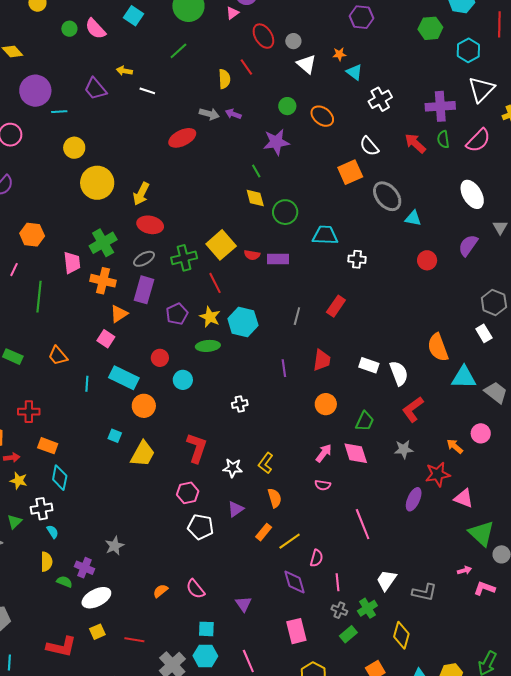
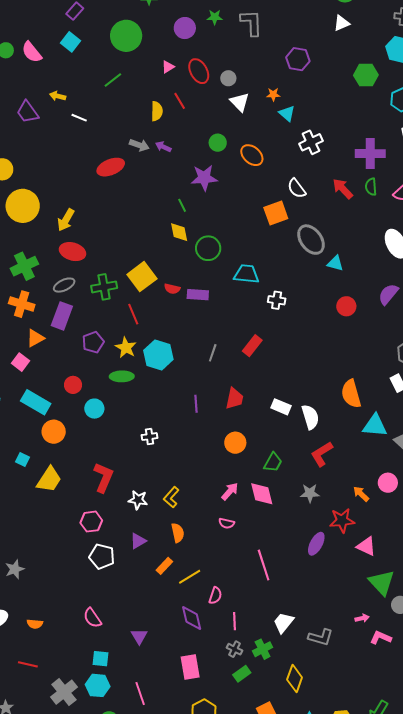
pink triangle: (232, 13) -> (168, 67), moved
orange semicircle: (160, 591) -> (35, 624), moved, turned -140

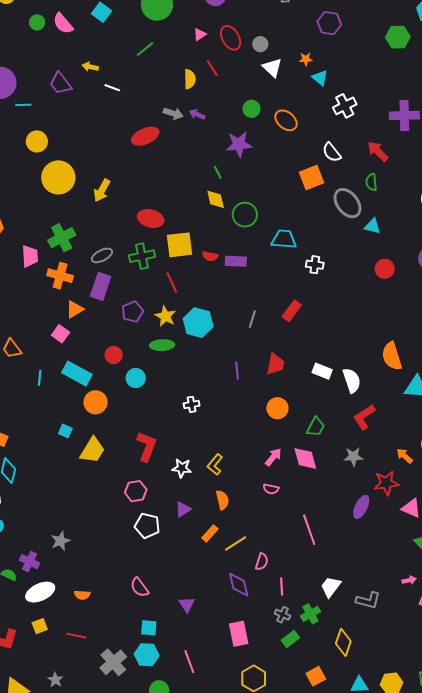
green semicircle: (371, 187) -> (371, 182), moved
red ellipse: (73, 252) -> (151, 219), moved
yellow square: (142, 277) -> (179, 245), turned 32

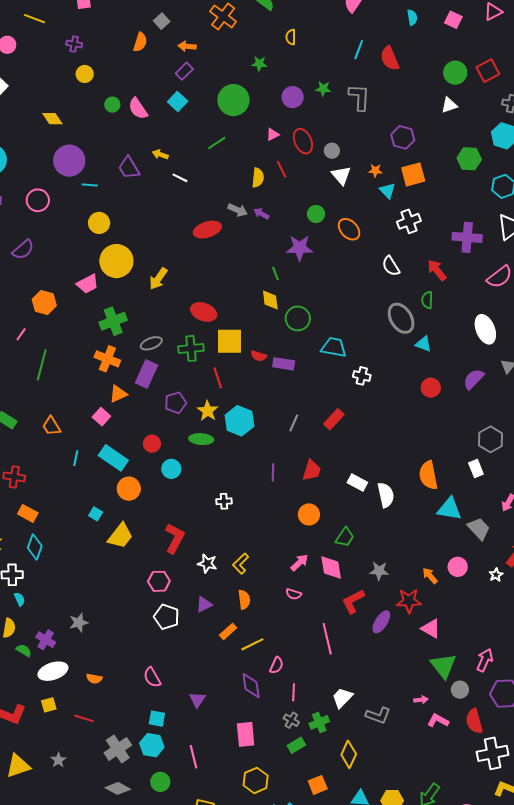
orange square: (312, 177) -> (413, 174), moved
pink trapezoid: (30, 256) -> (88, 284), moved, turned 60
red L-shape: (364, 417) -> (353, 601), moved

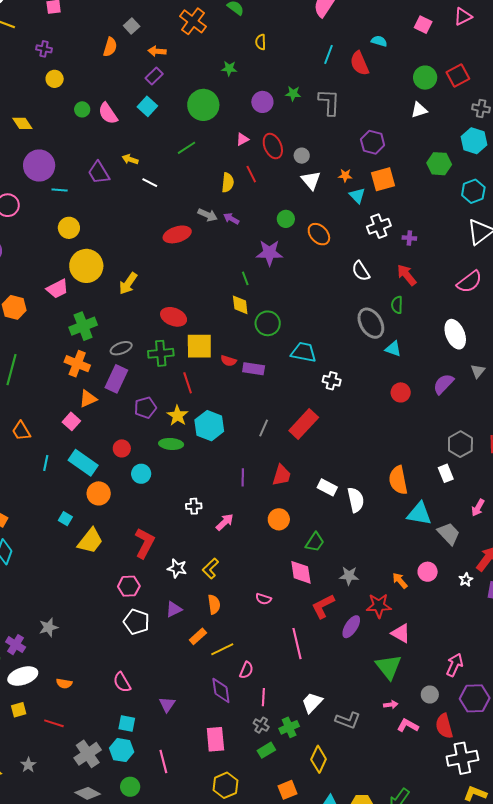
cyan semicircle: (412, 17) -> (379, 41), moved, turned -63
purple cross: (467, 237) -> (409, 238), moved, size x0.5
red rectangle: (334, 419) -> (304, 424), size x1.4
pink arrow: (299, 563) -> (225, 522), moved
green triangle: (443, 666) -> (389, 667), moved

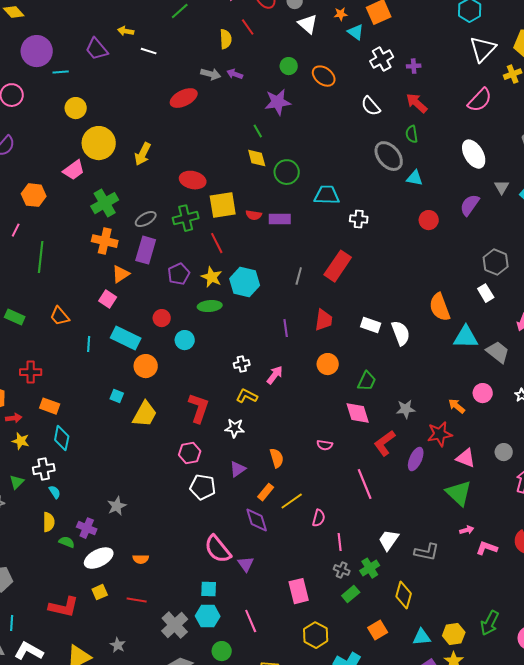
yellow L-shape: (210, 568) -> (247, 396), moved, turned 80
pink semicircle: (122, 682) -> (218, 549), moved, size x1.4
purple diamond: (221, 691) -> (257, 520), moved
gray circle: (430, 695) -> (504, 452), moved

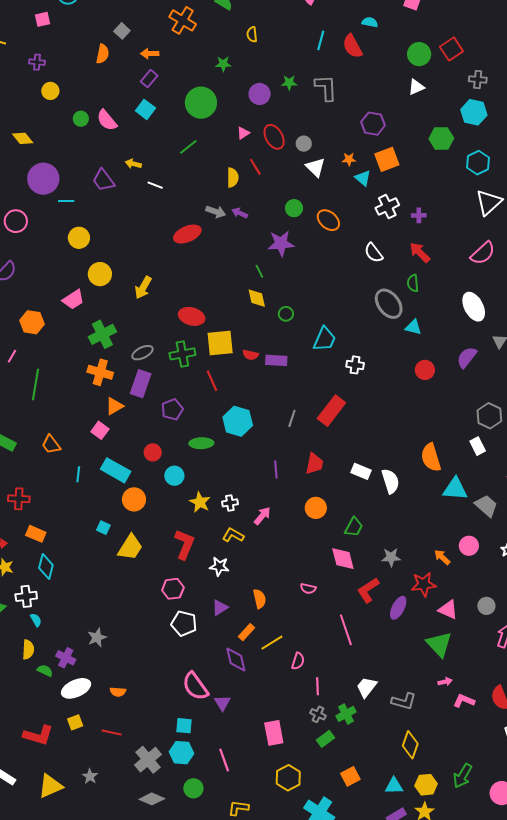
yellow circle: (99, 143) -> (100, 274), size x0.7
green circle: (287, 172) -> (286, 314), size x0.6
cyan trapezoid: (327, 195) -> (325, 339), turned 108
yellow star: (212, 277) -> (200, 502), moved
yellow diamond: (404, 595) -> (410, 745), moved

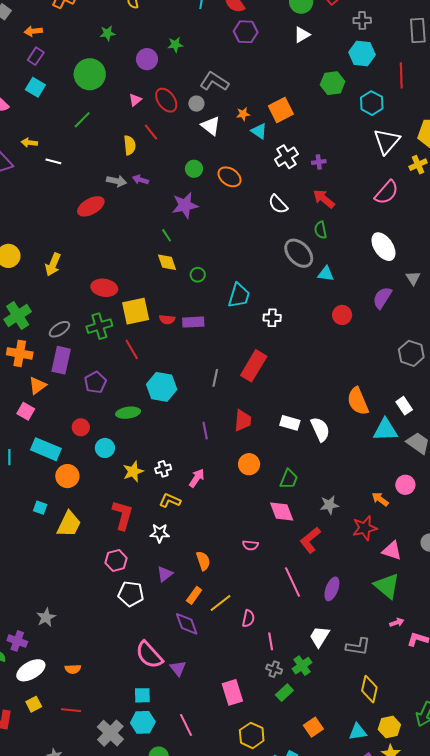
gray L-shape: (326, 88) -> (214, 82), moved, turned -48
purple hexagon: (373, 124) -> (246, 32), moved
white rectangle: (478, 446) -> (404, 406), moved
yellow star: (200, 502) -> (133, 471), turned 30
purple ellipse: (398, 608) -> (332, 589), moved

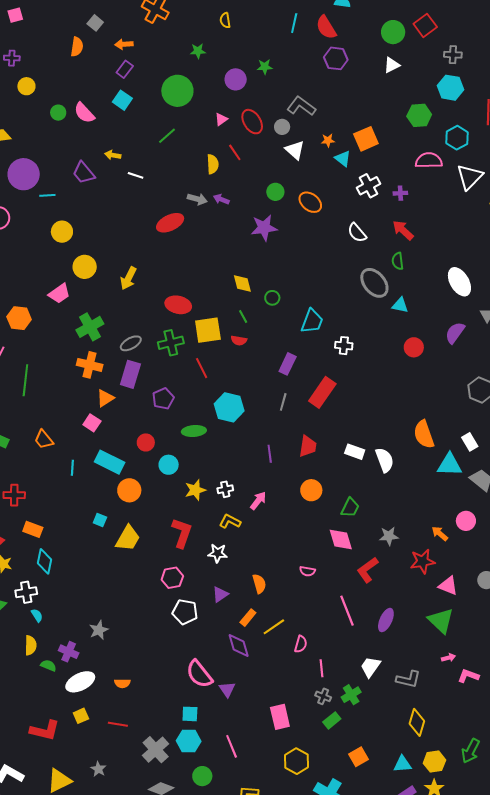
pink semicircle: (387, 192) -> (429, 160), moved, turned -136
green line: (167, 235) -> (243, 317), moved
purple rectangle: (193, 322) -> (288, 364), moved, turned -65

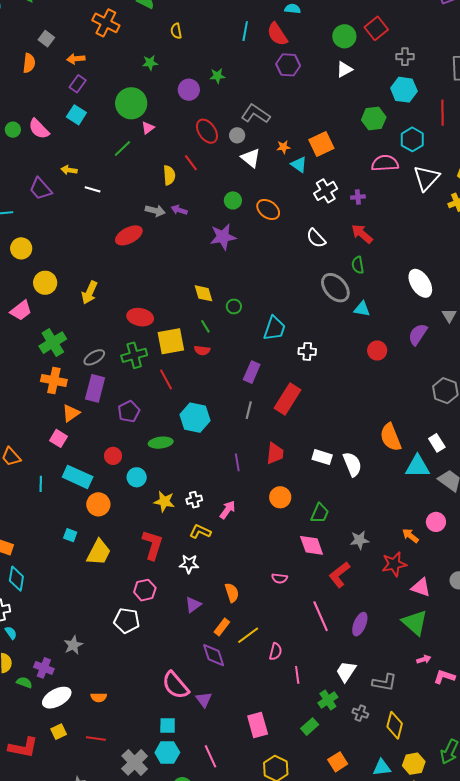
pink triangle: (221, 119) -> (148, 128), moved
yellow star: (195, 490) -> (164, 502), turned 30
white pentagon: (185, 612) -> (127, 621), moved
gray cross: (323, 696) -> (360, 713), moved

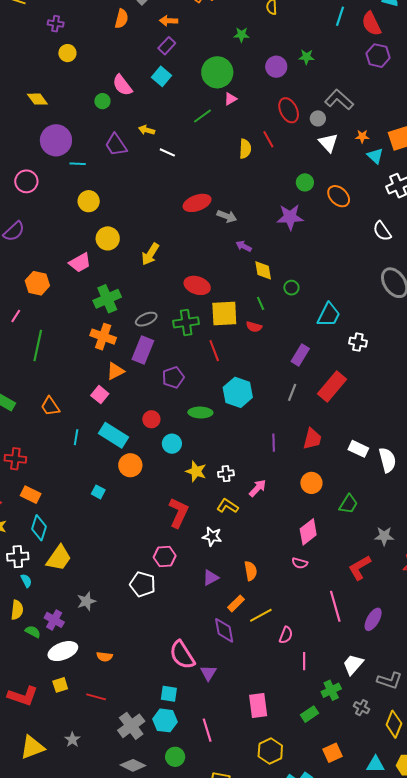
green circle: (13, 130) -> (102, 101), moved
purple arrow: (179, 210) -> (244, 246), moved
gray arrow: (155, 211) -> (227, 216), moved
pink diamond: (312, 545) -> (308, 532), moved, turned 64
yellow trapezoid: (99, 552) -> (59, 558), moved

